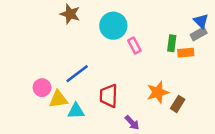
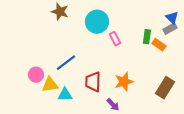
orange rectangle: (186, 53) -> (159, 45), turned 40
orange star: (158, 92) -> (124, 82), moved
brown rectangle: (178, 104) -> (165, 88), moved, size x1.5

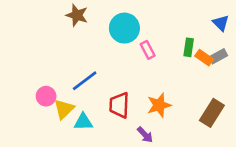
gray rectangle: (170, 29) -> (218, 56), moved
yellow triangle: (50, 85) -> (64, 109), turned -36

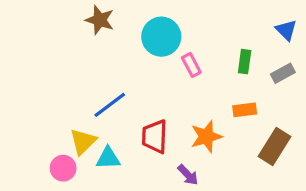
orange rectangle: (204, 58) -> (245, 110), moved, turned -42
pink circle: (46, 96) -> (63, 168), moved

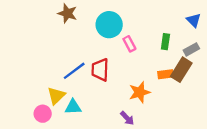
red trapezoid: (155, 137) -> (100, 70), moved
brown rectangle: (275, 147) -> (181, 70), moved

